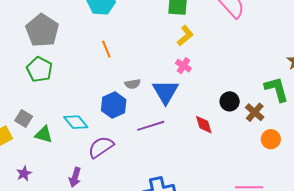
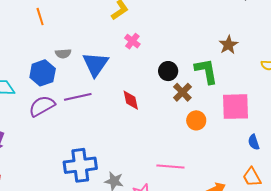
pink cross: (183, 66) -> (132, 41), moved
black circle: (230, 101) -> (168, 71), moved
purple semicircle: (101, 147) -> (42, 106), moved

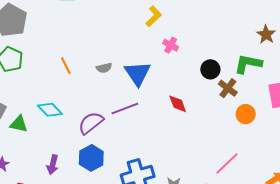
orange line: (40, 17) -> (66, 65), moved
green L-shape: (206, 71) -> (248, 64), turned -60
blue hexagon: (43, 73) -> (91, 158), moved
pink line: (170, 167) -> (227, 163), turned -40

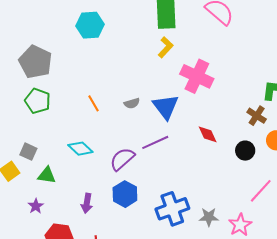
yellow L-shape: (154, 16) -> (166, 47), moved
pink cross: (171, 45) -> (197, 76), size x2.0
black circle: (210, 69) -> (245, 151), moved
green triangle: (19, 124) -> (47, 175), moved

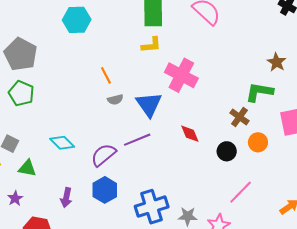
yellow L-shape: (166, 47) -> (151, 45), turned 40
orange line: (93, 103) -> (106, 75), moved

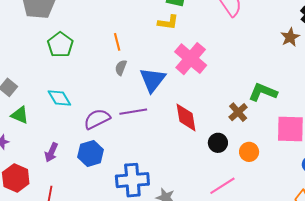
brown star: (277, 62) -> (290, 37), moved
green pentagon: (21, 93) -> (60, 45), moved
gray semicircle: (115, 100) -> (121, 68), turned 112
red diamond: (190, 134) -> (186, 117), size x1.4
orange circle: (258, 142) -> (249, 152), moved

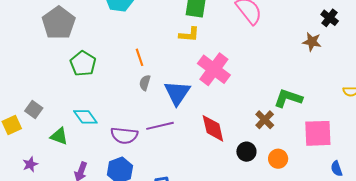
brown star: (290, 37) -> (312, 42), turned -30
green triangle: (20, 115) -> (59, 136), moved
purple semicircle: (97, 119) -> (124, 135), turned -144

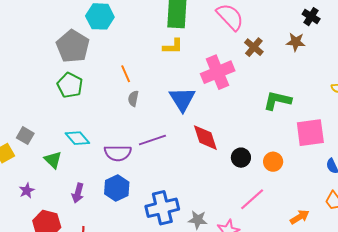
gray pentagon: (59, 23) -> (73, 46), moved
pink cross: (214, 69) -> (218, 72), moved, turned 36
blue triangle: (177, 93) -> (182, 99), moved
brown cross: (265, 120) -> (254, 47), moved
green triangle: (59, 136) -> (53, 160), turned 30

